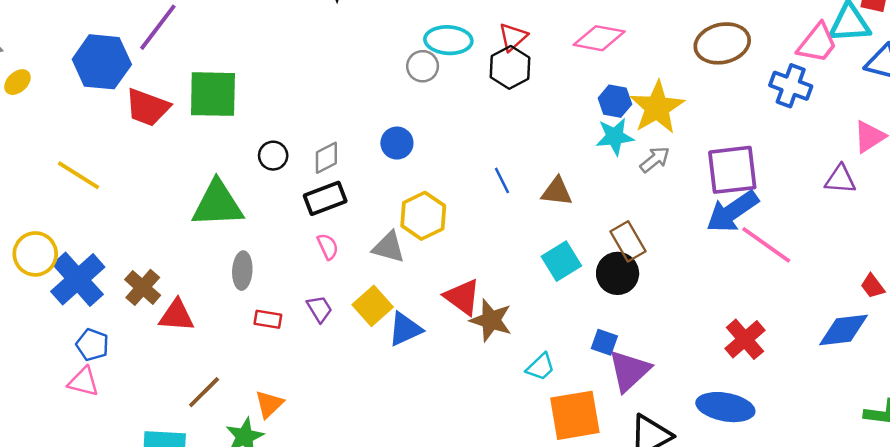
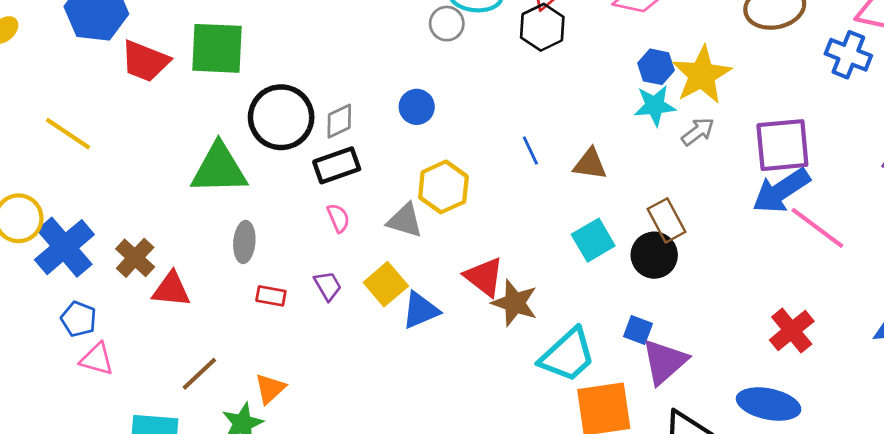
black circle: (273, 156) -> (281, 117), size x2.0
cyan trapezoid: (540, 367) -> (568, 355), size x1.8
pink triangle: (83, 382) -> (97, 359), moved

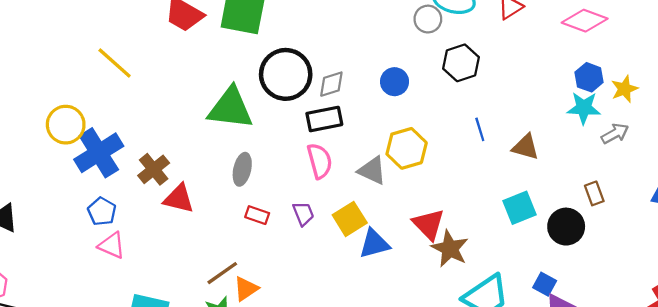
black hexagon: (542, 27) -> (461, 63), moved
yellow star: (702, 75) -> (624, 89), size x0.6
pink semicircle: (338, 218) -> (320, 161), size x1.5
brown rectangle: (667, 220) -> (594, 193), moved, size x0.7
brown line: (199, 374) -> (222, 273), moved

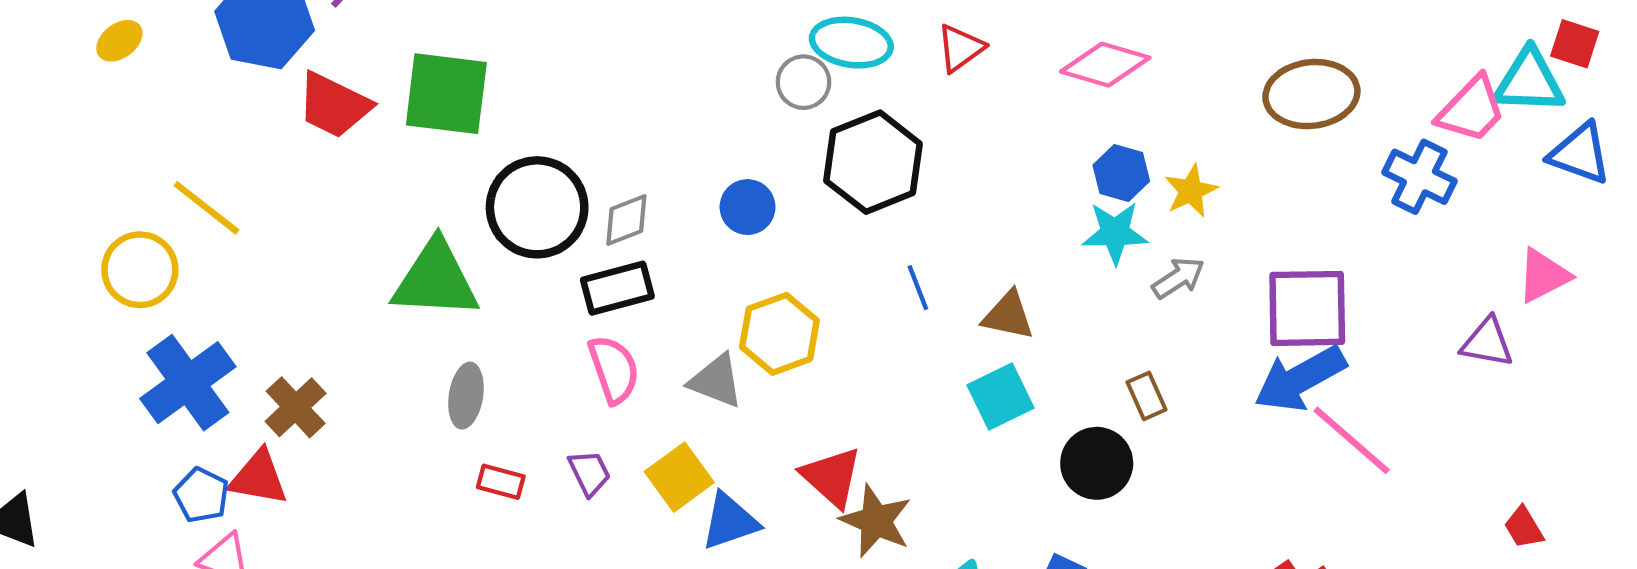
black hexagon: (461, 63) -> (873, 162), size x1.4
yellow circle: (66, 125) -> (140, 270), moved
red triangle: (179, 199) -> (258, 478), moved
cyan square: (519, 208) -> (1000, 396), moved

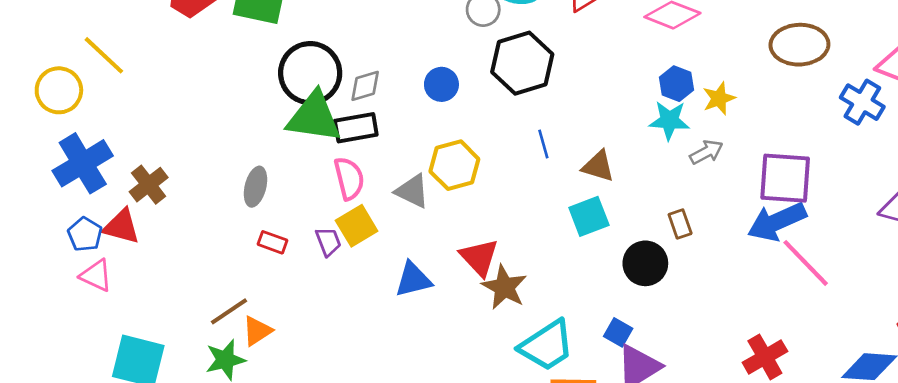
green triangle: (435, 280) -> (314, 117), moved
yellow square: (679, 477) -> (357, 226), moved

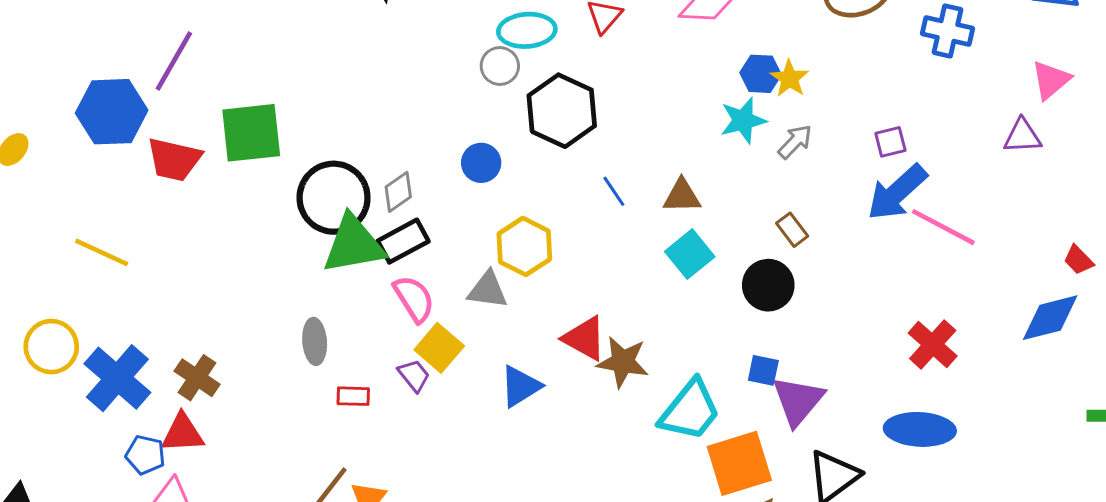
blue hexagon: (677, 84) -> (761, 74), moved
yellow circle: (59, 90) -> (51, 347), moved
purple square: (785, 178) -> (890, 142), size x0.5

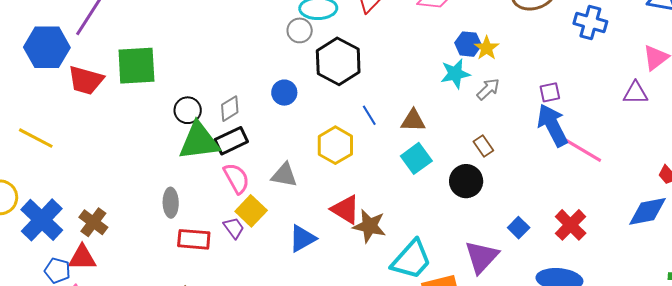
blue arrow: (897, 192) -> (552, 125), turned 102
black circle: (334, 198) -> (188, 110), size x0.6
yellow hexagon: (524, 246) -> (335, 145), moved
blue square: (763, 370) -> (519, 228), moved, turned 30
red rectangle: (353, 396) -> (194, 239), size x1.5

